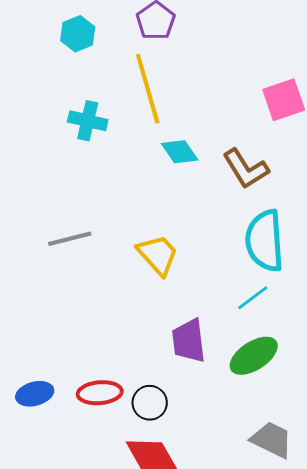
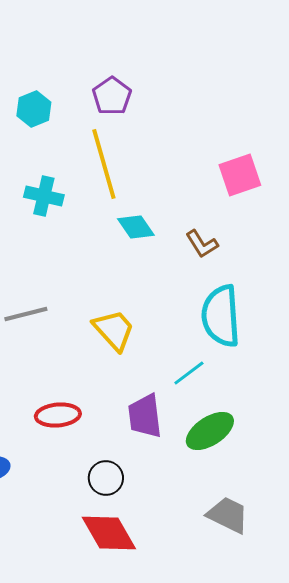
brown L-shape: (246, 169) -> (202, 244), size x0.7
cyan line: (253, 298) -> (189, 373), moved
red ellipse: (100, 393) -> (58, 415), moved

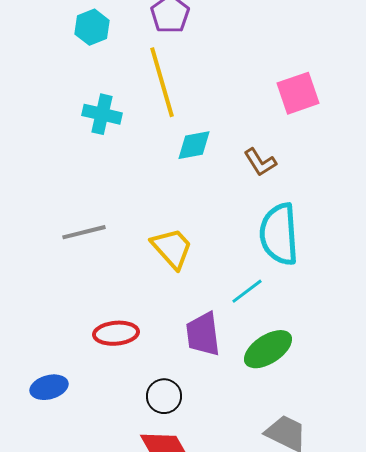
cyan diamond: (136, 227) -> (194, 145), turned -66

